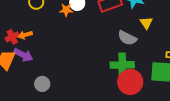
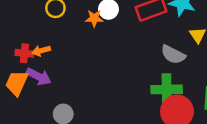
red cross: (12, 37) -> (24, 53), turned 32

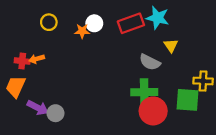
purple arrow: (39, 77) -> (38, 108), moved

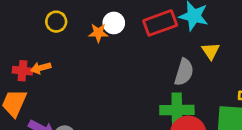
gray semicircle: (150, 62) -> (184, 72), turned -100

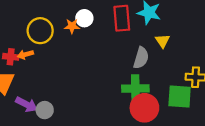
yellow circle: (56, 22) -> (40, 31), moved, size x1.5
red rectangle: (160, 23) -> (122, 18), turned -75

